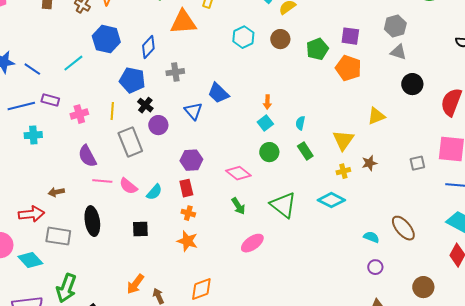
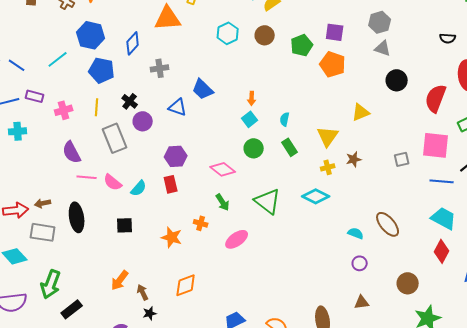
blue pentagon: (132, 80) -> (102, 70), moved
blue triangle: (193, 111) -> (178, 107), turned -30
brown arrow: (56, 192) -> (43, 203), moved
orange cross: (188, 213) -> (201, 223), moved

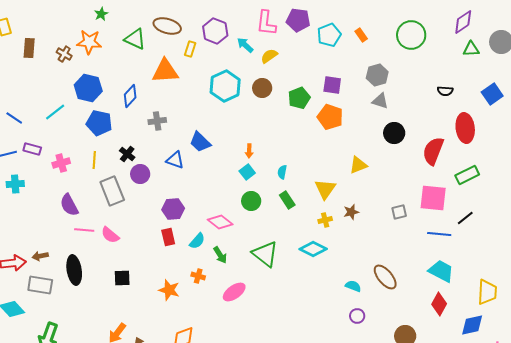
cyan hexagon: (228, 33) -> (225, 86), size x1.4
cyan semicircle: (139, 188) -> (197, 241), moved

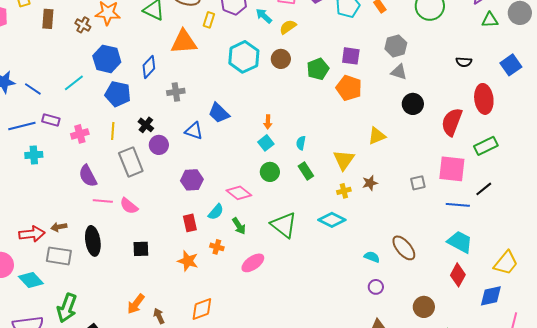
red rectangle: (168, 237) -> (190, 223), moved
yellow trapezoid: (487, 292) -> (506, 263), turned 36

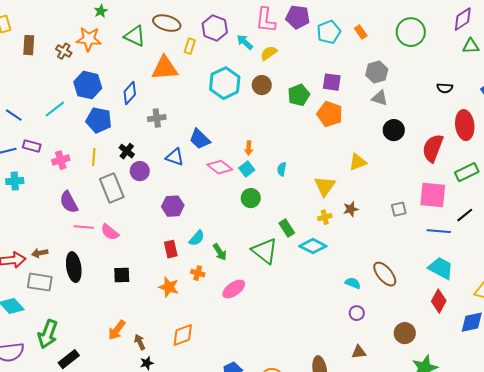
green rectangle: (306, 171) -> (287, 228), moved
pink diamond: (239, 193) -> (220, 167), moved

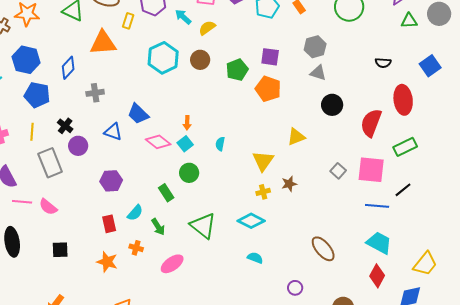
gray square: (399, 209) -> (338, 171), moved, turned -35
green rectangle: (287, 228) -> (166, 193), moved
cyan semicircle: (353, 283) -> (255, 258), moved

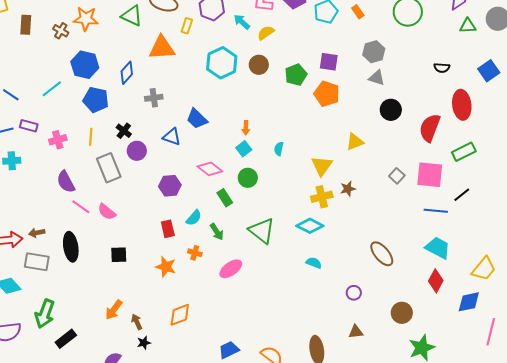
pink diamond: (158, 142) -> (210, 169), moved
yellow cross: (263, 192) -> (322, 197), size x1.5
pink line: (22, 202) -> (81, 207), turned 30

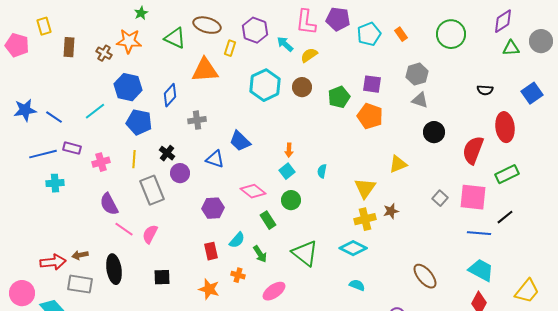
pink semicircle: (107, 212) -> (150, 234), turned 78

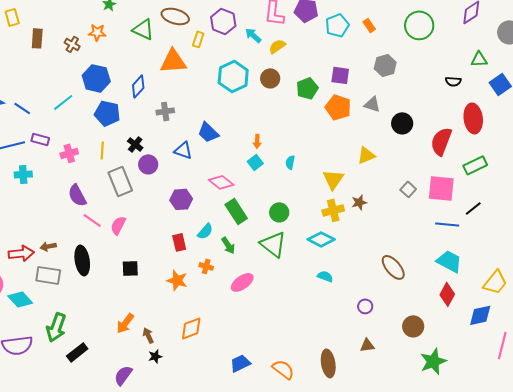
orange star: (129, 41) -> (97, 32), size x0.7
green triangle: (511, 48) -> (479, 59), moved
gray triangle: (420, 100) -> (372, 104), moved
green circle: (291, 200) -> (279, 212), moved
green rectangle: (268, 220) -> (236, 211), size x1.4

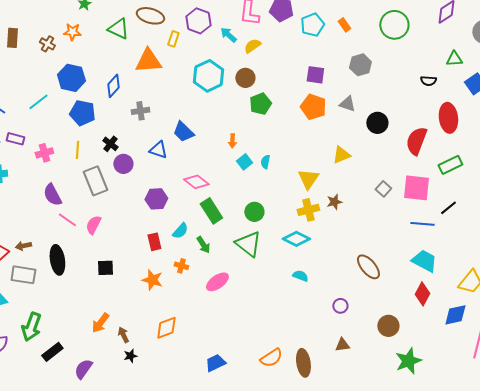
green pentagon: (307, 88) -> (260, 104), moved
cyan square: (255, 162) -> (244, 162), moved
orange semicircle: (283, 369) -> (271, 358), moved, turned 110
purple semicircle: (123, 375) -> (83, 369), moved

